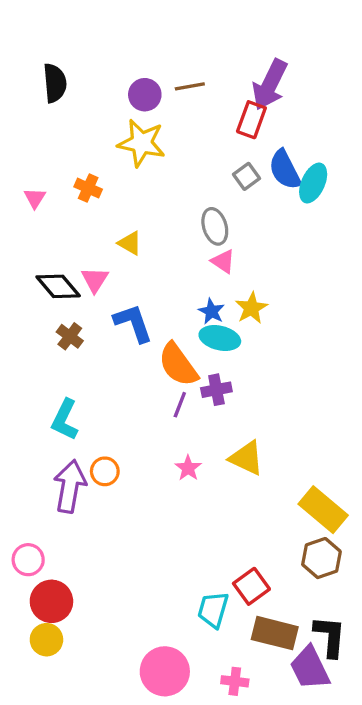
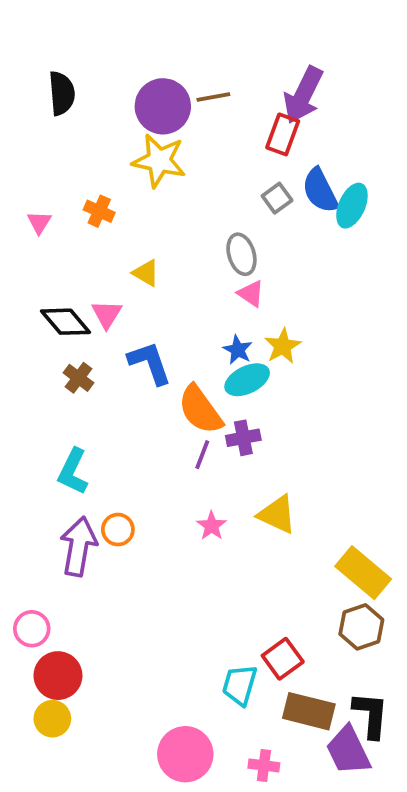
purple circle: (145, 95) -> (163, 106), size x1.5
cyan ellipse: (220, 338) -> (247, 380), turned -39

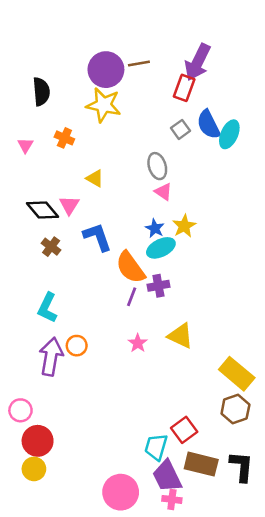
black semicircle: (62, 93) -> (41, 92), moved
purple trapezoid: (348, 750) -> (167, 476), moved

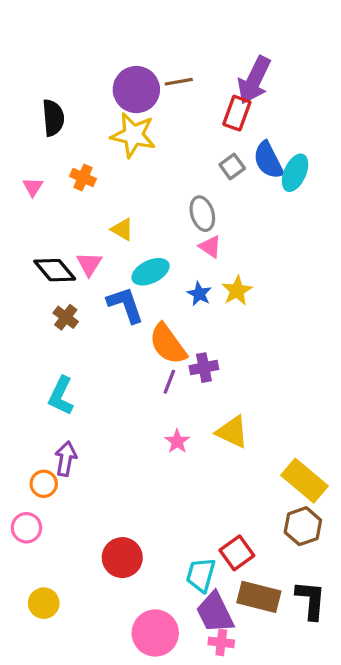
cyan ellipse: (161, 248) -> (151, 272), moved
orange circle: (77, 346) -> (44, 484), moved
purple arrow: (51, 357) -> (66, 459), size x0.7
red circle: (38, 441) -> (122, 558), moved

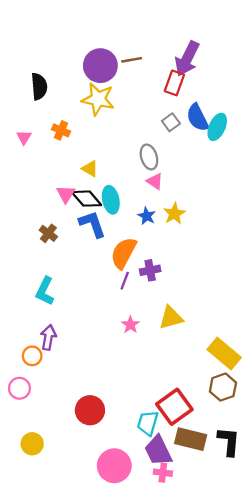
black diamond: (55, 270) -> (87, 199), moved
cyan ellipse: (151, 272) -> (111, 200), turned -76
orange semicircle: (168, 344) -> (124, 253), turned 64
yellow triangle: (232, 432) -> (171, 318), turned -40
red square: (237, 553) -> (174, 407), size x1.4

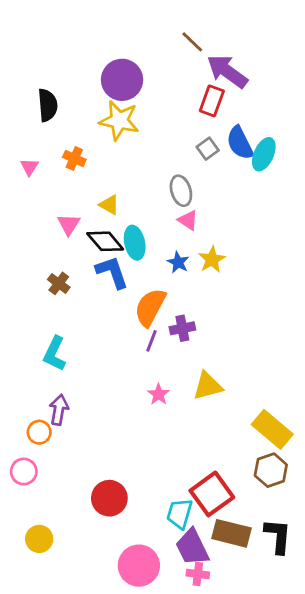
purple arrow: (187, 59) -> (227, 71), turned 100
brown line: (132, 60) -> (192, 42), moved, turned 54
pink triangle: (66, 194) -> (69, 224), moved

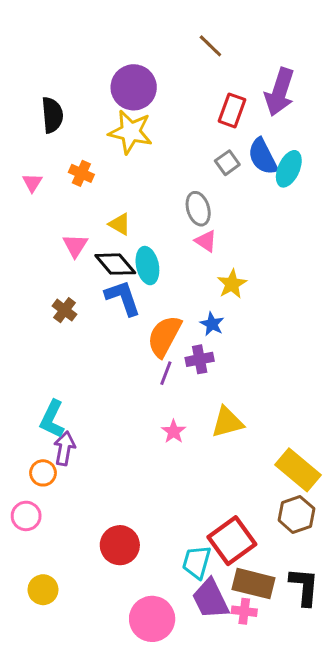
purple arrow: (227, 71) -> (280, 92), moved, turned -108
blue star: (178, 262) -> (212, 324), moved
cyan L-shape: (55, 354) -> (52, 419), moved
pink cross: (198, 574) -> (244, 611), moved

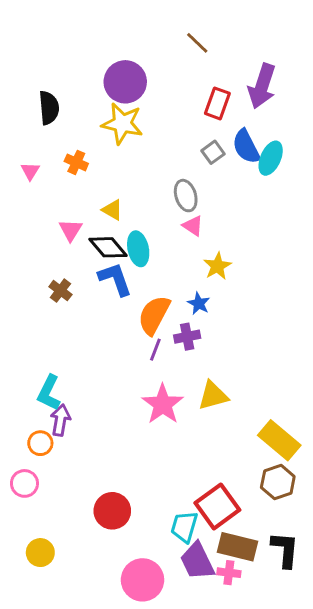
pink star: (174, 431) -> (163, 404), size x1.8

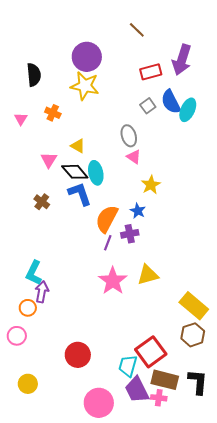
red rectangle: (217, 103) -> (151, 72), turned 55

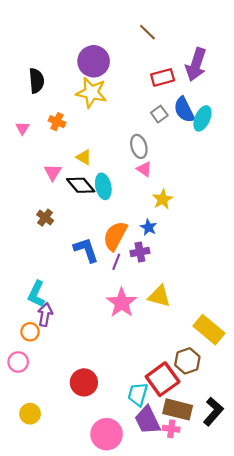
blue L-shape: (80, 194) -> (86, 250), moved
yellow triangle: (148, 275) -> (159, 296), turned 30
brown hexagon: (193, 335) -> (187, 361), moved
black L-shape: (198, 382) -> (213, 412), turned 36

